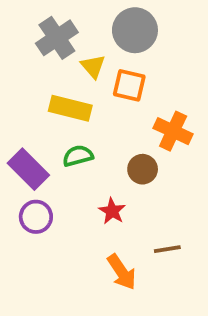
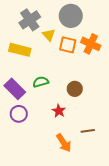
yellow rectangle: (70, 108) -> (20, 50), moved
orange cross: (173, 131) -> (91, 44), moved

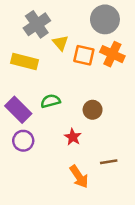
gray circle: (71, 16) -> (105, 19), moved

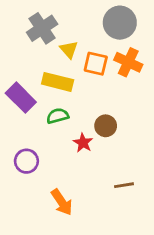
yellow rectangle: (24, 61) -> (58, 82), moved
purple rectangle: (18, 110) -> (21, 98), moved
red star: (73, 137) -> (83, 143), moved
orange arrow: (79, 177) -> (62, 202), moved

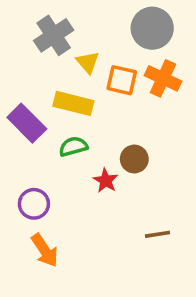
orange arrow: (62, 202) -> (45, 250), moved

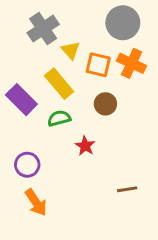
yellow rectangle: (73, 103) -> (59, 84), turned 36
brown circle: (134, 159) -> (105, 104), moved

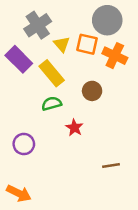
orange square: (98, 65) -> (87, 44), moved
purple rectangle: (21, 100) -> (19, 59), moved
orange arrow: (36, 202) -> (19, 193), moved, turned -30

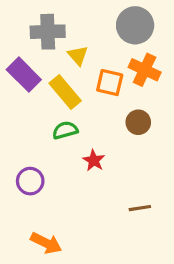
gray cross: (38, 25) -> (48, 32), turned 32
orange square: (87, 44) -> (110, 83), moved
brown circle: (92, 91) -> (138, 122), moved
orange arrow: (19, 193) -> (46, 243), moved

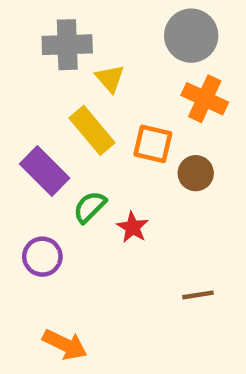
purple rectangle: (24, 75) -> (45, 171), moved
orange square: (110, 83) -> (153, 144), moved
green semicircle: (65, 130) -> (90, 207), moved, turned -30

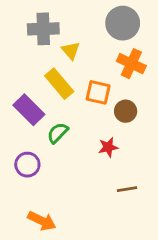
red star: (133, 227) -> (108, 147), moved, turned 30

